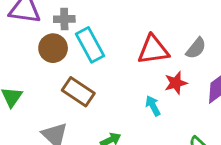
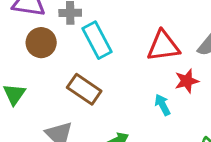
brown circle: (53, 48) -> (41, 43), moved

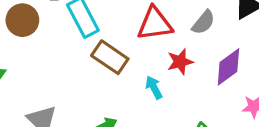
brown rectangle: (84, 89) -> (110, 57), moved

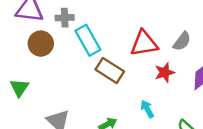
cyan arrow: (154, 87) -> (147, 109), moved

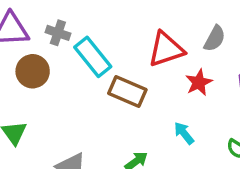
gray cross: (65, 18) -> (58, 33), turned 30

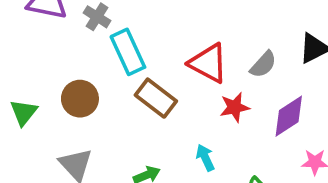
red triangle: (166, 49) -> (208, 63), turned 33
brown circle: (33, 71) -> (80, 99), moved

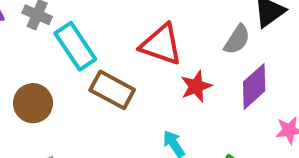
gray semicircle: (263, 64) -> (237, 40), moved

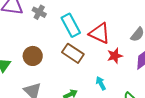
cyan rectangle: (75, 46) -> (71, 25), moved

